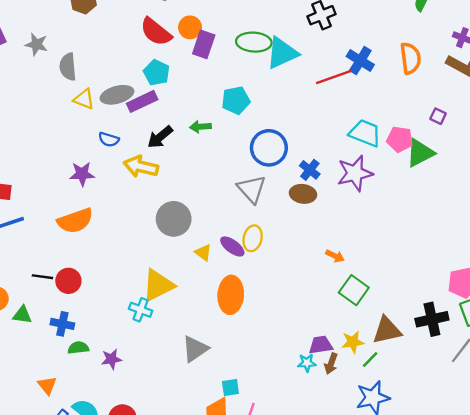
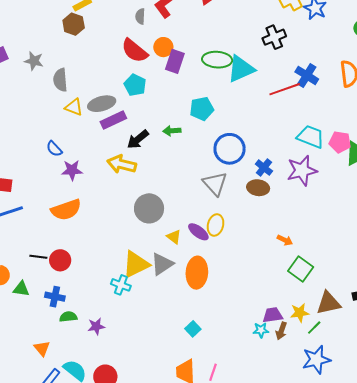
purple rectangle: (142, 101) -> (113, 120), moved
blue semicircle: (109, 139) -> (54, 149), moved, turned 30
gray triangle: (195, 349) -> (162, 264), moved
cyan square: (230, 387) -> (193, 329), moved, turned -35

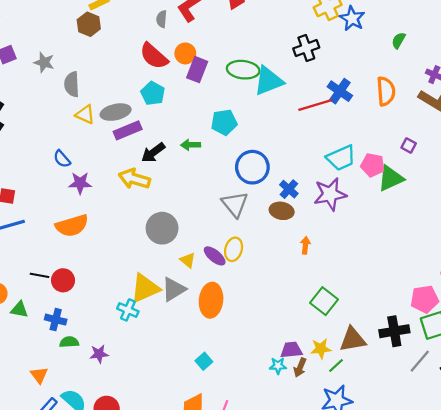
cyan trapezoid: (311, 137) -> (341, 158), turned 132
orange arrow: (285, 240) -> (305, 245), moved, turned -112

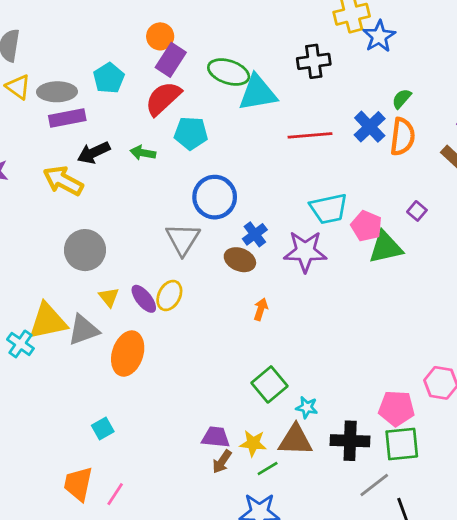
green semicircle: (399, 40) -> (402, 99), moved
red semicircle: (154, 56) -> (163, 98), moved, turned 84
blue cross: (340, 91) -> (370, 127), moved
cyan star: (278, 366) -> (307, 407), moved

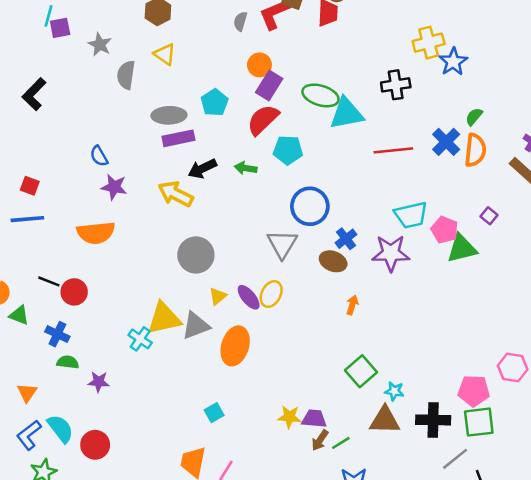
yellow triangle: (18, 87) -> (165, 54), moved
yellow triangle: (109, 297) -> (218, 296), turned 30
yellow star: (253, 443) -> (289, 417), moved
green line: (268, 468) -> (341, 443), moved

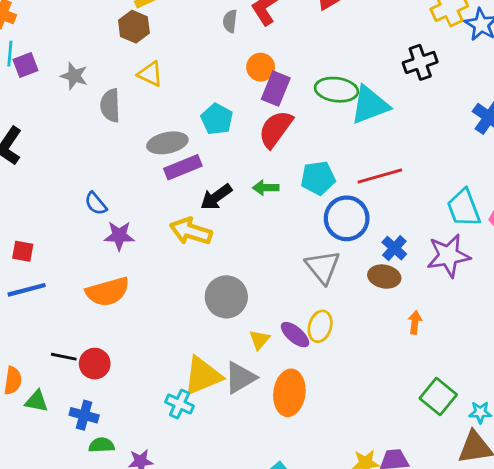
cyan pentagon: (288, 150) -> (318, 178), moved
red line: (393, 150) -> (380, 176), moved
cyan trapezoid: (411, 215) -> (464, 208), turned 92

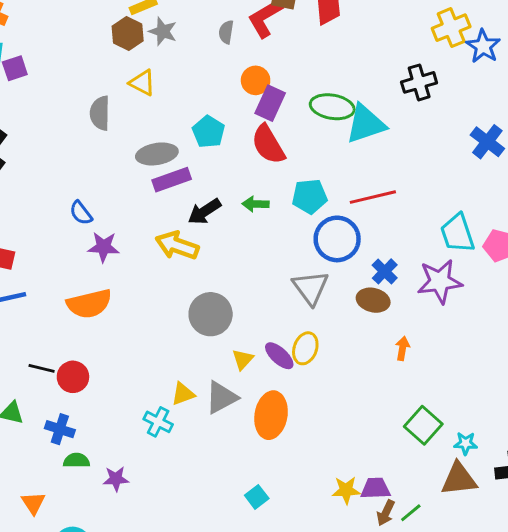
gray star: (74, 76) -> (163, 31), moved
red semicircle: (276, 129) -> (268, 144), turned -69
yellow triangle: (203, 376) -> (183, 394), size x0.6

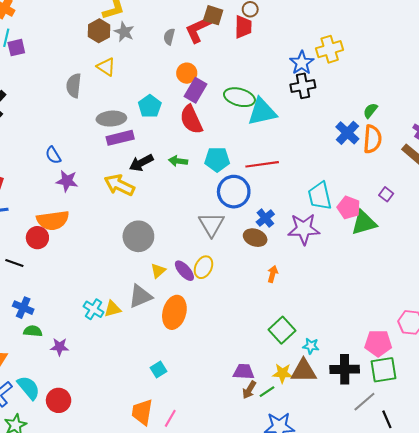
blue star: (483, 46) -> (302, 63), moved
red circle: (73, 377) -> (37, 238), moved
yellow triangle: (183, 394) -> (113, 309), moved
yellow star: (346, 490) -> (282, 373), moved

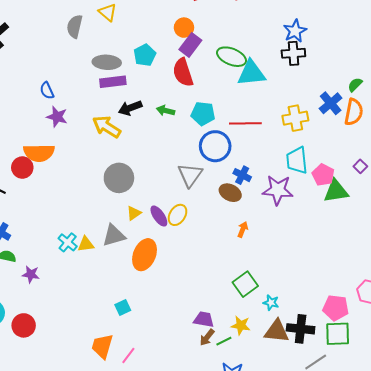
yellow cross: (330, 49) -> (295, 118), moved
blue cross: (265, 218) -> (242, 175), turned -30
brown triangle: (304, 371) -> (277, 331), moved

